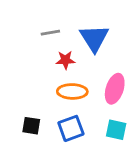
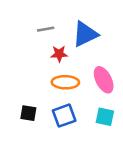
blue triangle: (94, 38) -> (85, 34), turned 36
pink ellipse: (115, 89) -> (104, 80), turned -45

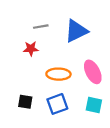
red star: (59, 54) -> (31, 49), moved

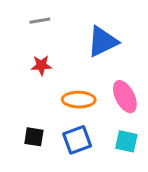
gray line: (41, 27) -> (40, 21), moved

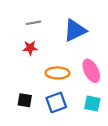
gray line: (40, 21) -> (33, 23), moved

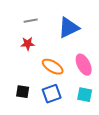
orange ellipse: (57, 73) -> (53, 67), turned 30

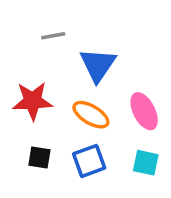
blue triangle: (69, 28) -> (98, 65), moved, turned -30
red star: (28, 44) -> (33, 101), moved, size x1.6

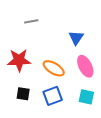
blue triangle: (98, 65) -> (76, 38), moved, size x0.7

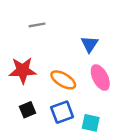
black square: (23, 94) -> (27, 110), turned -32
cyan square: (86, 97) -> (91, 123), moved

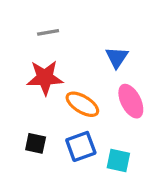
red star: (23, 70) -> (45, 78), moved
black square: (27, 110) -> (36, 143), turned 35

